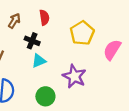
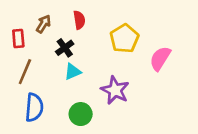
black cross: (32, 41) -> (65, 48), turned 32

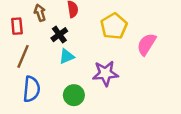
brown arrow: (43, 24) -> (40, 13), turned -49
purple star: (115, 90) -> (105, 73), turned -30

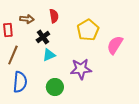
brown arrow: (40, 13) -> (27, 19), turned 112

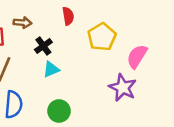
red semicircle: (54, 16) -> (68, 16), moved
purple star: (81, 69) -> (123, 88), moved, turned 30

